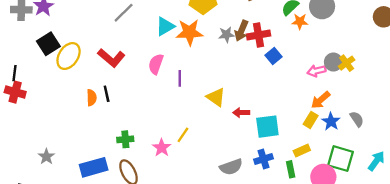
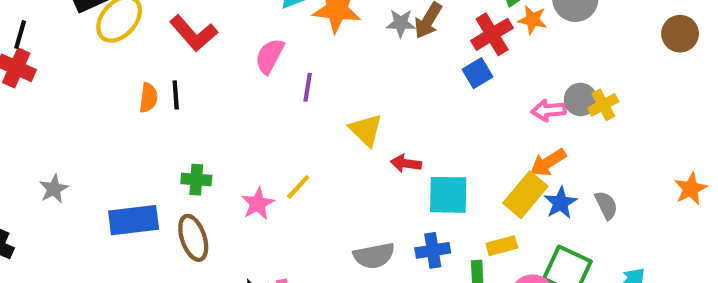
red cross: (258, 35) -> (492, 34), moved, turned -30
yellow rectangle: (311, 120) -> (525, 195), size x1.5

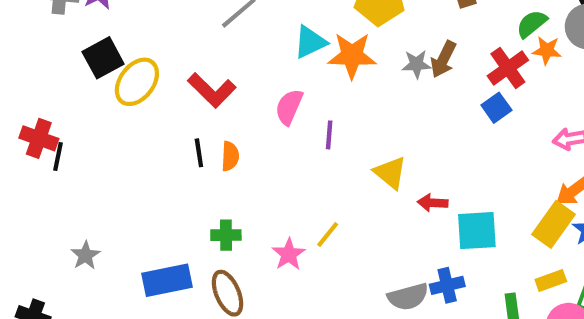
black line: (20, 35) -> (58, 157), moved
orange semicircle: (148, 98) -> (230, 156), moved
yellow rectangle: (502, 246) -> (551, 281), moved
blue cross: (433, 250) -> (447, 285), moved

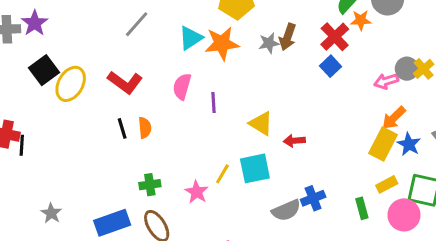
cyan square: (477, 231) -> (255, 168), moved

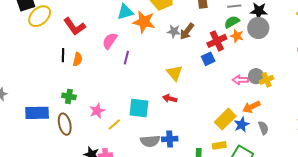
orange arrow: (394, 118) -> (251, 107), moved
yellow triangle: (261, 123) -> (175, 73), moved
yellow line: (222, 174) -> (114, 125), moved

